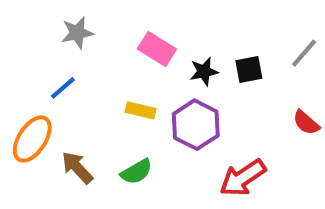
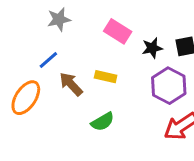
purple hexagon: (196, 125) -> (169, 86), moved
brown arrow: (77, 168) -> (71, 84), moved

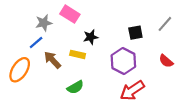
gray star: (59, 19) -> (44, 23), moved
pink rectangle: (118, 31) -> (70, 14), moved
black star: (152, 48) -> (91, 37), moved

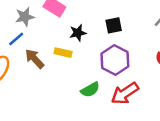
black square: (135, 33) -> (114, 25), moved
green semicircle: (75, 87) -> (90, 90), moved

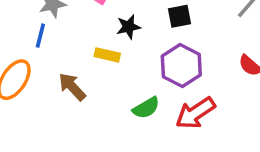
blue line: (16, 39) -> (40, 36), turned -35
brown arrow: (35, 59) -> (72, 87), moved

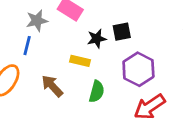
black square: (180, 16) -> (122, 32), moved
green semicircle: (146, 108) -> (97, 92), moved, turned -45

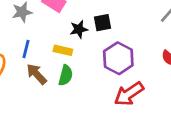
blue line: (27, 46) -> (26, 49), moved
green semicircle: (97, 92) -> (66, 75), moved

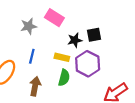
purple hexagon: (118, 58) -> (88, 64), moved
brown arrow: (37, 74) -> (35, 86), moved, turned 54

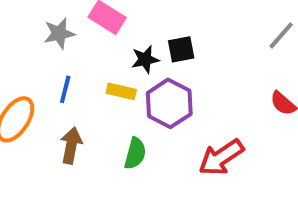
green semicircle: (64, 78) -> (135, 153), moved

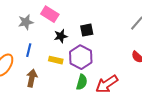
black star: (145, 59) -> (61, 36), moved
yellow rectangle: (121, 91) -> (56, 60), moved
green semicircle: (135, 153) -> (82, 82), moved

